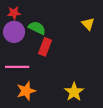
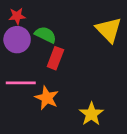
yellow triangle: (88, 24) -> (109, 30), size x1.6
orange star: (26, 91) -> (47, 98), moved, turned -30

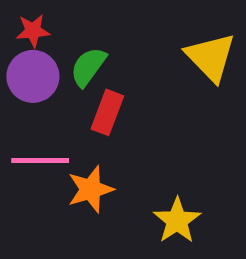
green semicircle: (46, 35) -> (88, 67), turned -80
orange star: (47, 98) -> (91, 189), turned 30

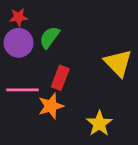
yellow triangle: (211, 57) -> (118, 63), moved
red rectangle: (107, 112) -> (60, 78), moved

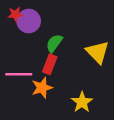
green semicircle: (49, 37) -> (54, 43), moved
purple circle: (19, 43) -> (29, 21), moved

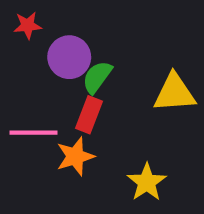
purple circle: (29, 21) -> (69, 57), moved
yellow triangle: (98, 52) -> (174, 93), turned -50

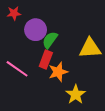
pink line: (33, 133) -> (17, 69), turned 35
orange star: (75, 156) -> (58, 72), moved

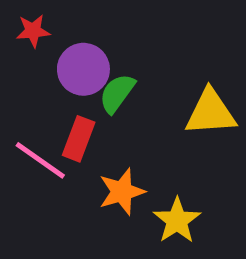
red rectangle: (46, 60) -> (79, 139), moved
orange star: (58, 72) -> (122, 192), moved

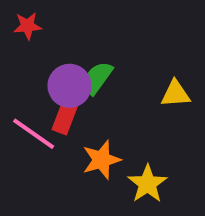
purple circle: (83, 69) -> (70, 86), moved
yellow triangle: (211, 112) -> (175, 94), size x0.7

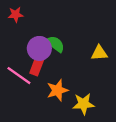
green semicircle: (98, 78) -> (55, 44), turned 90
yellow star: (147, 184) -> (83, 104), turned 30

